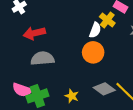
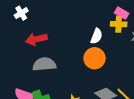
yellow cross: (107, 20) -> (119, 24), moved, turned -35

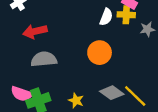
white semicircle: (97, 36) -> (106, 17), moved

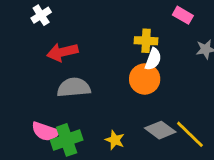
yellow cross: (126, 15) -> (146, 41), moved
white semicircle: (106, 17) -> (153, 59), moved

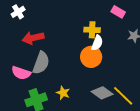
gray semicircle: (74, 88) -> (41, 63), turned 115
pink semicircle: (45, 131) -> (21, 73), moved
yellow star: (115, 140) -> (63, 93), moved

